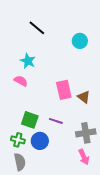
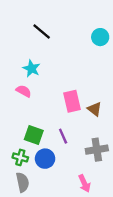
cyan circle: (80, 41) -> (100, 37), moved
purple line: (56, 121) -> (63, 136), turned 48
pink arrow: (84, 157) -> (84, 183), moved

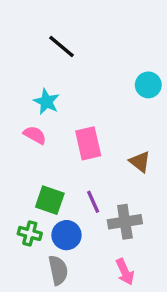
cyan circle: (100, 37) -> (148, 85), moved
pink rectangle: (72, 101) -> (88, 143), moved
gray cross: (97, 150) -> (125, 222), moved
gray semicircle: (23, 182) -> (58, 270), moved

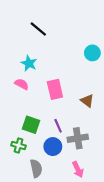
blue circle: (66, 235) -> (53, 147), moved

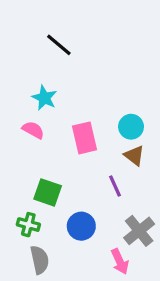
cyan circle: (92, 53) -> (131, 127), moved
purple line: (58, 126) -> (115, 186), moved
gray cross: (78, 138) -> (139, 231), moved, turned -30
gray semicircle: (36, 168) -> (40, 260), moved

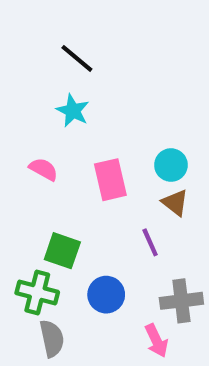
cyan star: (44, 98) -> (73, 111), moved
green cross: (28, 225) -> (37, 293), size x1.4
gray cross: (139, 231) -> (181, 301), turned 32

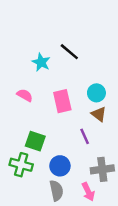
black line: (77, 58) -> (69, 52), moved
gray semicircle: (52, 338) -> (56, 191), moved

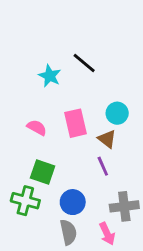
pink semicircle: (25, 95) -> (37, 128), moved
brown triangle: (99, 114) -> (107, 139), moved

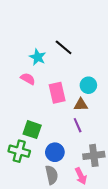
pink semicircle: (37, 128) -> (28, 79), moved
brown triangle: (107, 139) -> (81, 105), turned -40

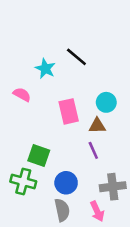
pink semicircle: (28, 79) -> (22, 95), moved

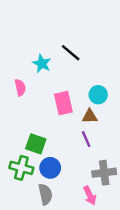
pink semicircle: (22, 95) -> (20, 87), turned 49
blue circle: (66, 183) -> (50, 168), moved
gray semicircle: (62, 210) -> (45, 194), moved

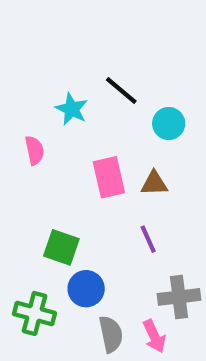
cyan circle: (98, 95) -> (169, 124), moved
brown triangle: (90, 116) -> (154, 183), moved
green cross: (21, 168) -> (34, 313), moved
gray semicircle: (45, 194) -> (111, 334), moved

